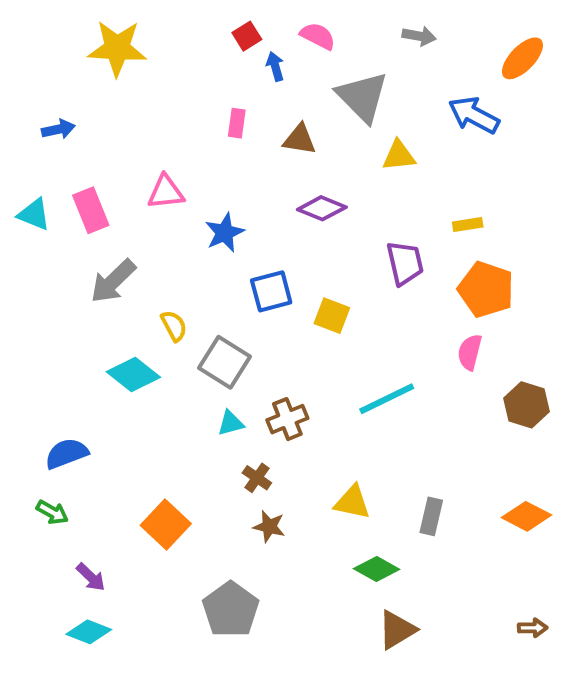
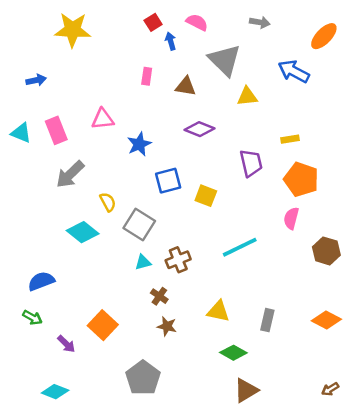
purple arrow: (91, 577) -> (66, 344), moved
brown arrow: (533, 628) -> (330, 389), turned 150

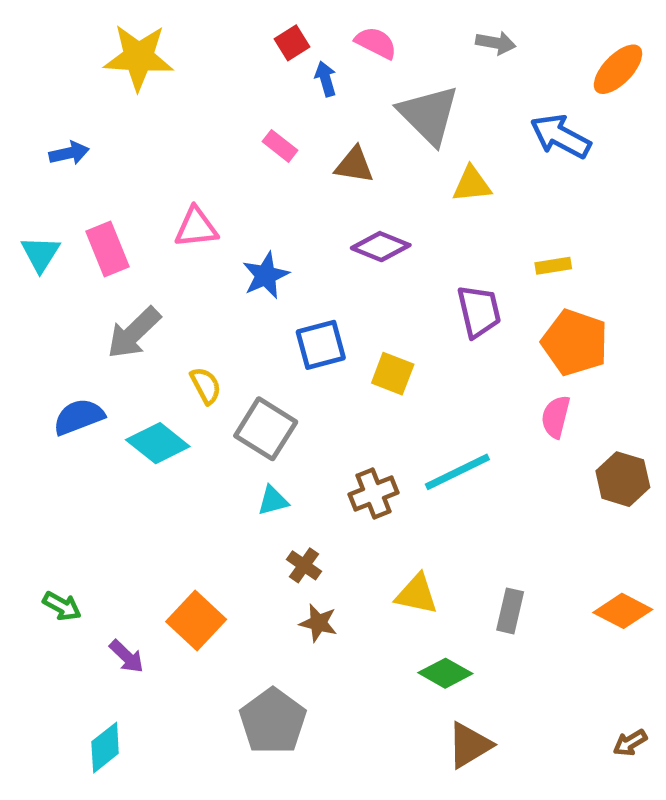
pink rectangle: (147, 76) -> (280, 146), turned -60
cyan triangle: (21, 133) -> (40, 254), turned 40
brown cross: (178, 260) -> (374, 493), moved
blue semicircle: (41, 281) -> (79, 417), moved
cyan diamond: (55, 392) -> (105, 748), turned -60

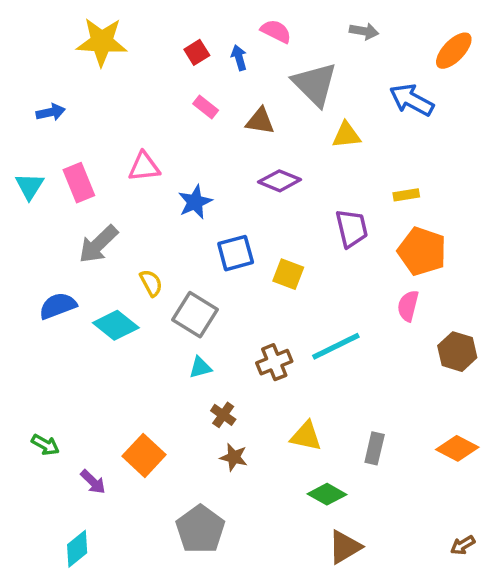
red square: (292, 43) -> (197, 52), moved

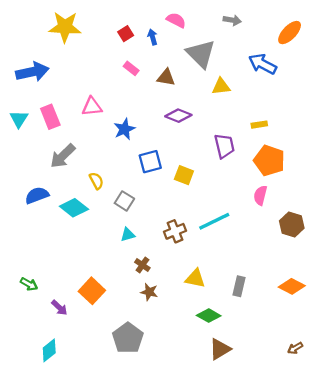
blue arrow: (51, 112) -> (32, 72), size x1.8
gray square: (195, 315) -> (124, 201), size x0.7

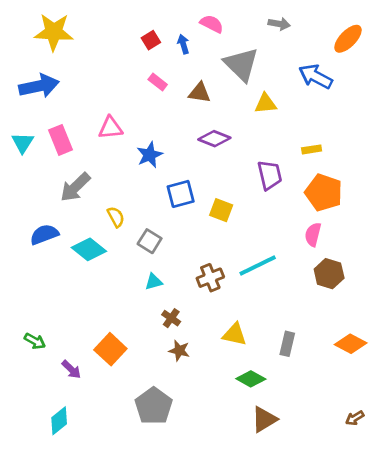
yellow star: (65, 27) -> (54, 32), moved
brown hexagon: (292, 225) -> (329, 274), moved

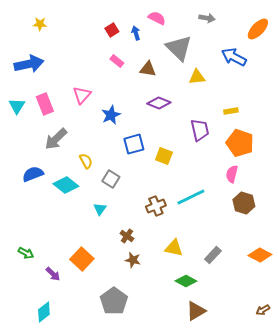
yellow star: (54, 32) -> (40, 24), size x0.5
pink triangle: (110, 128) -> (82, 95), turned -42
cyan triangle: (154, 282) -> (100, 209), moved, turned -40
gray rectangle: (287, 344) -> (213, 255), turned 30

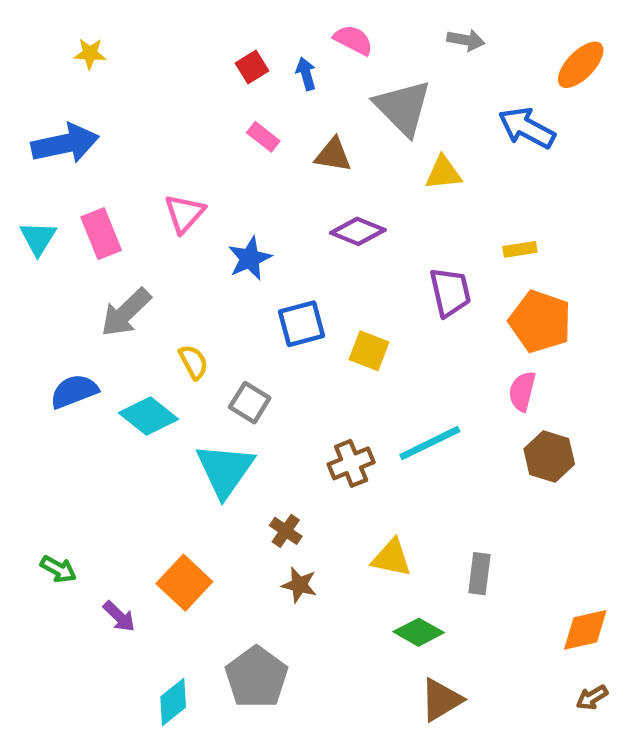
cyan triangle: (100, 209) -> (225, 470), size x2.0
gray rectangle: (213, 255) -> (479, 574), turned -36
orange diamond: (260, 255) -> (585, 630), moved, turned -40
cyan diamond: (44, 312) -> (173, 702), moved

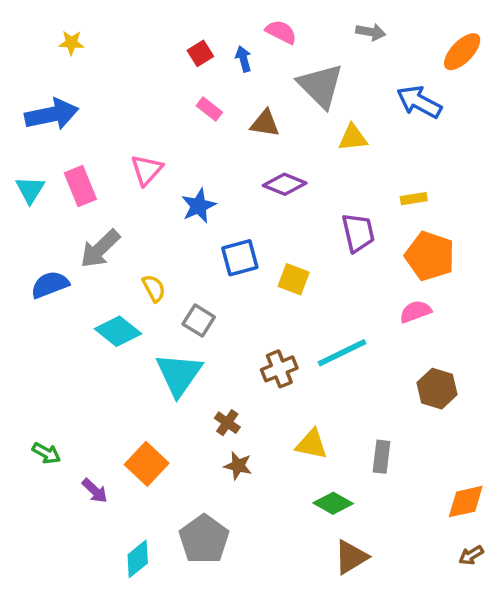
blue semicircle: (74, 391) -> (50, 285), moved
pink semicircle: (522, 391) -> (415, 312), turned 56
brown hexagon: (549, 457) -> (437, 389), moved

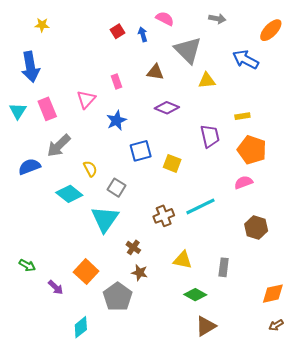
pink rectangle: (209, 109) -> (117, 82), moved, turned 32
blue arrow: (52, 114) -> (30, 67), turned 92
gray pentagon: (204, 539) -> (118, 297), moved

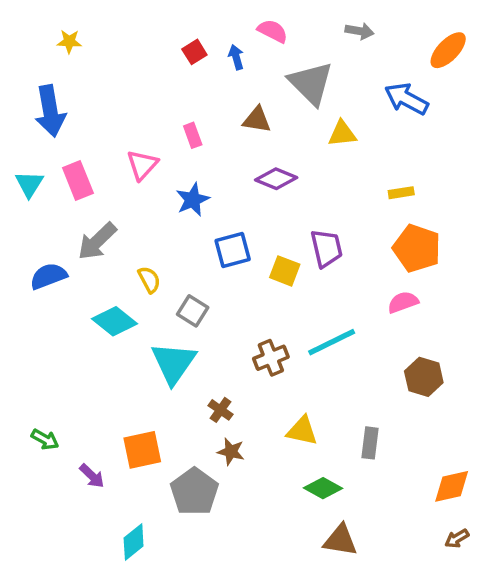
purple trapezoid: (210, 136) -> (326, 248), moved
orange square: (86, 272) -> (142, 450), turned 35
brown triangle: (206, 326) -> (340, 540), turned 40

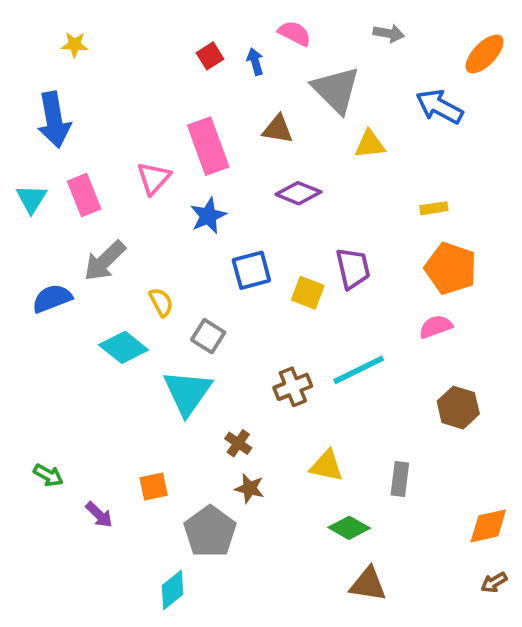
pink rectangle: (193, 135) -> (208, 146), size x2.0
orange square: (142, 450) -> (154, 486), size x0.7
cyan diamond: (134, 542) -> (172, 590), moved

